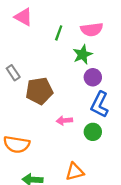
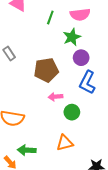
brown pentagon: (39, 91) -> (46, 70), moved
green circle: (93, 132) -> (72, 112), moved

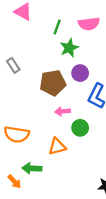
green star: (72, 37) -> (69, 48), moved
purple circle: (81, 58) -> (80, 73), moved
orange triangle: (65, 143) -> (57, 146), moved

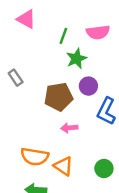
green circle: (80, 128) -> (104, 168), moved
orange semicircle: (17, 134) -> (35, 157), moved
orange triangle: (57, 146) -> (63, 166), turned 48

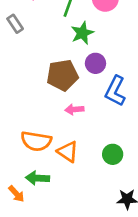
gray rectangle: (16, 78) -> (15, 24), moved

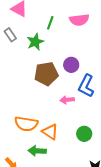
green star: (82, 33) -> (35, 42), moved
pink arrow: (74, 109) -> (67, 100), moved
green arrow: (37, 178) -> (37, 151), moved

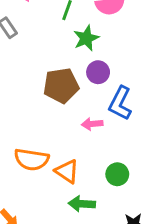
green star: (35, 42) -> (86, 38), moved
green arrow: (37, 151) -> (82, 204), moved

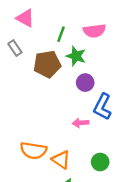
green star: (86, 38) -> (76, 56), turned -30
brown pentagon: (61, 86) -> (47, 64), moved

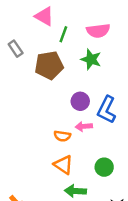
pink triangle: (25, 18) -> (44, 16), moved
green star: (76, 56) -> (91, 59), moved
purple circle: (85, 83) -> (80, 101), moved
orange semicircle: (33, 150) -> (62, 136), moved, size x0.6

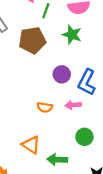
pink arrow: (84, 126) -> (73, 105), moved
orange triangle: (63, 165) -> (31, 145), moved

